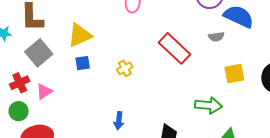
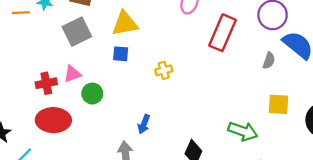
gray semicircle: (216, 37) -> (269, 61), turned -77
red rectangle: (174, 48) -> (222, 33), moved, turned 56
red cross: (20, 83) -> (46, 83), moved
green circle: (19, 111) -> (92, 94), moved

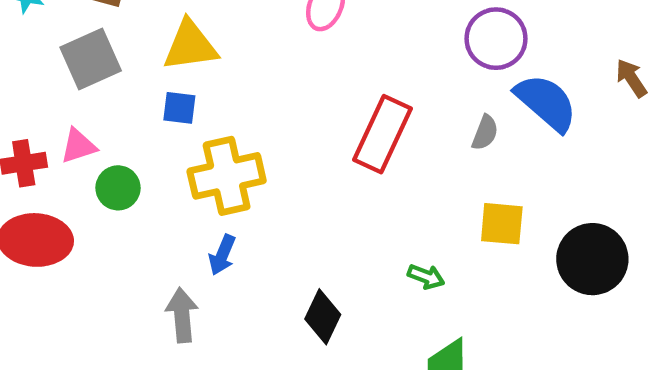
red rectangle: (222, 33) -> (383, 134), moved
yellow cross: (164, 70) -> (227, 176), moved, size x2.0
green arrow: (243, 131) -> (426, 277), size x0.6

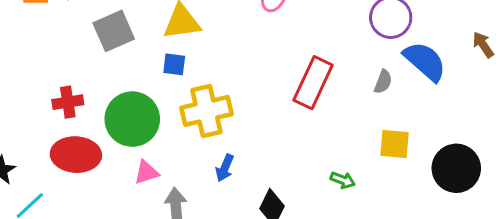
pink triangle: (78, 146) -> (146, 172), moved
green circle: (118, 188) -> (132, 119), size x1.8
blue arrow: (222, 255) -> (225, 168), moved

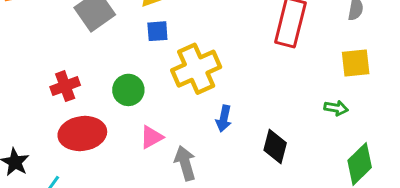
green circle: (132, 119) -> (128, 90), size x0.6
yellow square: (394, 144) -> (356, 63), moved

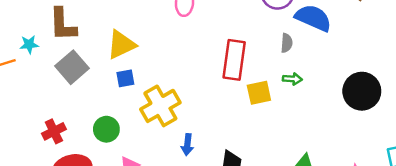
yellow square: (356, 63) -> (259, 93), moved
green arrow: (336, 108) -> (292, 79), moved

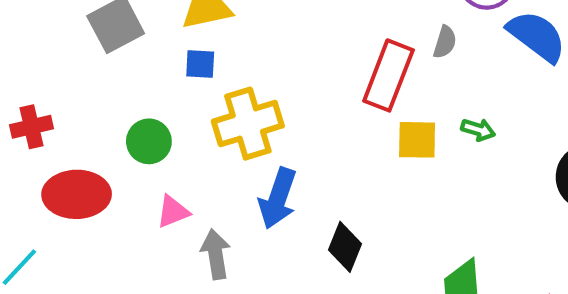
gray semicircle: (287, 43) -> (445, 42), moved
red cross: (54, 131) -> (31, 127), moved
blue arrow: (187, 145) -> (278, 198), size x1.6

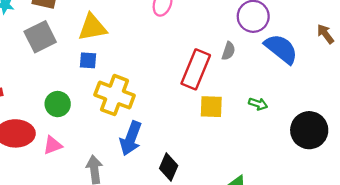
yellow cross: (248, 124) -> (115, 95), turned 36
green arrow: (478, 130) -> (258, 104), moved
pink triangle: (173, 212) -> (53, 145), moved

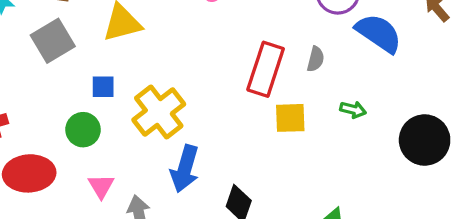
gray semicircle: (228, 51) -> (316, 59), moved
blue square: (88, 60) -> (103, 87), moved
yellow cross: (115, 95) -> (159, 112), turned 36
pink triangle: (53, 145) -> (101, 186), moved, turned -36

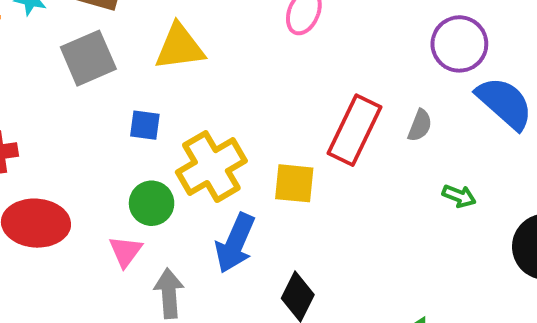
yellow square: (290, 118) -> (294, 183), moved
green circle: (83, 130) -> (152, 203), moved

